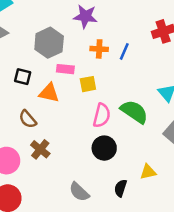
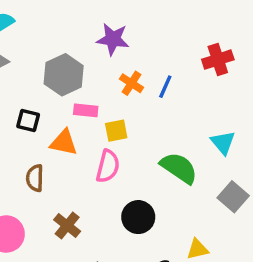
orange cross: (99, 49) -> (131, 83), turned 30
pink semicircle: (102, 115) -> (108, 166), moved
brown semicircle: (28, 119) -> (35, 178), turned 42
brown cross: (40, 149) -> (67, 226), moved

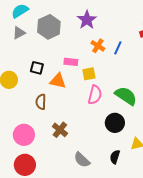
purple star: (113, 39) -> (87, 20), turned 30
gray hexagon: (64, 75) -> (49, 27), moved
pink semicircle: (108, 166) -> (95, 95), moved
black circle: (138, 217) -> (115, 123), moved

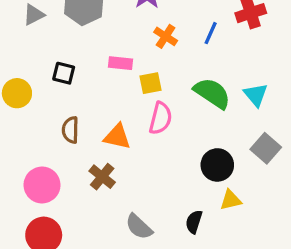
blue line: (118, 48) -> (211, 33), moved
orange triangle: (58, 81) -> (117, 137), moved
green semicircle: (126, 96) -> (212, 93), moved
black circle: (115, 123) -> (217, 165), moved

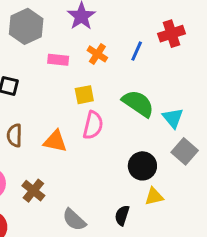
pink rectangle: (120, 63) -> (58, 60), moved
cyan triangle: (256, 95) -> (173, 118), moved
brown cross: (102, 177) -> (33, 191), moved

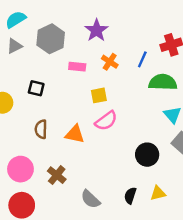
green semicircle: (138, 103) -> (163, 82), moved, turned -32
pink semicircle: (93, 125) -> (106, 121), turned 40
yellow triangle: (154, 196) -> (158, 193), moved

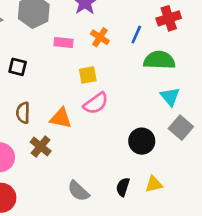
brown cross: (57, 175) -> (41, 146), moved

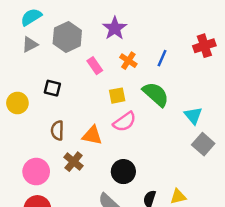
red cross: (169, 18) -> (204, 46), moved
pink rectangle: (63, 43) -> (95, 66), turned 49
green semicircle: (159, 60) -> (156, 94), moved, turned 40
black circle: (142, 141) -> (123, 172), moved

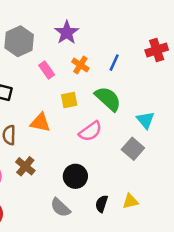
pink semicircle: (125, 122) -> (90, 131), moved
orange triangle: (92, 135) -> (40, 123), moved
gray square: (203, 144) -> (133, 149), moved

